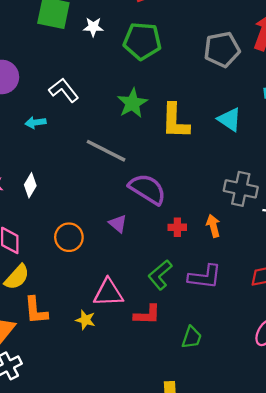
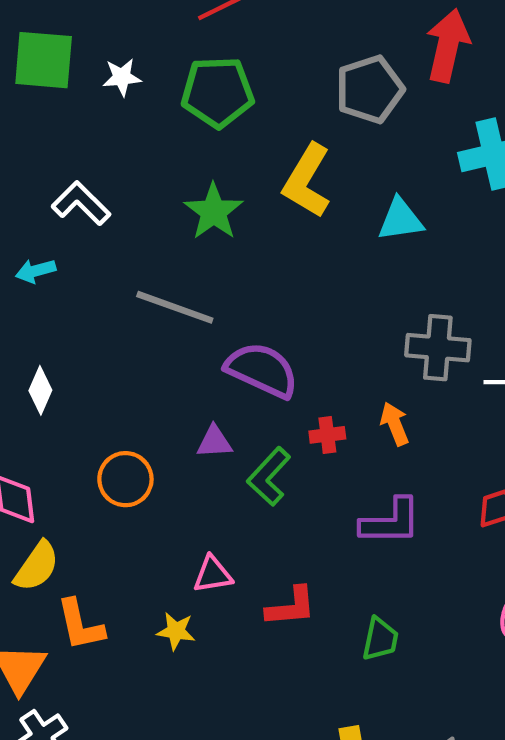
cyan triangle: (230, 120) -> (400, 220), turned -35
yellow L-shape: (175, 121) -> (307, 181), moved, turned 36
purple triangle: (118, 224) -> (214, 442), turned -36
green L-shape: (160, 275) -> (269, 476), moved
pink triangle: (108, 293) -> (213, 574), size x0.7

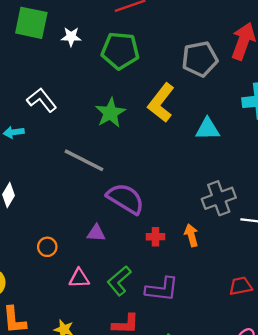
gray cross: (438, 348) -> (219, 198), turned -32
green L-shape: (269, 476) -> (119, 281), moved
orange circle: (125, 479) -> (47, 247), size x0.7
purple L-shape: (391, 522) -> (162, 289), moved
pink triangle: (213, 574) -> (79, 278), moved

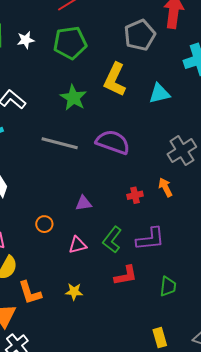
purple semicircle: (126, 199) -> (113, 142), moved

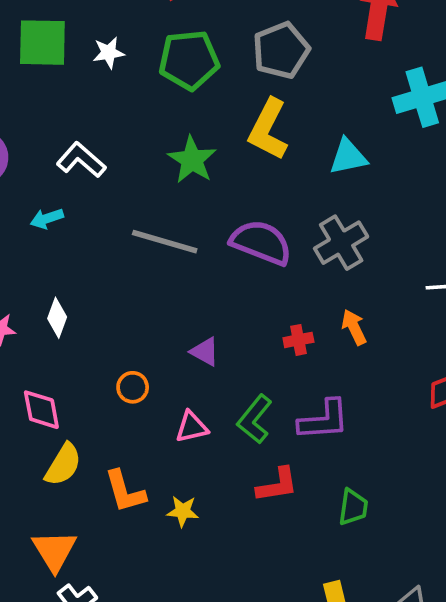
gray pentagon: (140, 35) -> (281, 50), moved
gray cross: (182, 151) -> (341, 243), moved
purple triangle: (84, 203) -> (205, 352), turned 36
orange L-shape: (30, 293) -> (125, 491), moved

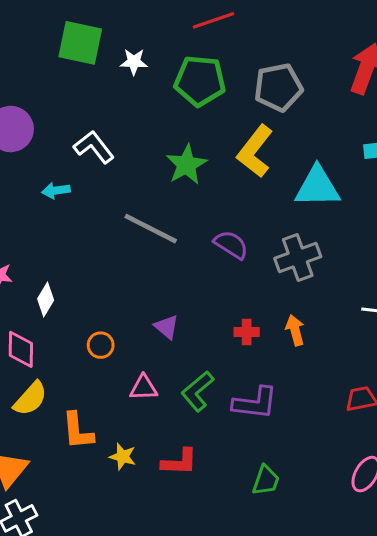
cyan triangle: (348, 157) -> (317, 187), size x1.4
purple semicircle: (261, 242) -> (231, 245), size x0.7
white diamond: (57, 318) -> (46, 300), moved
red L-shape: (277, 485) -> (179, 462), moved

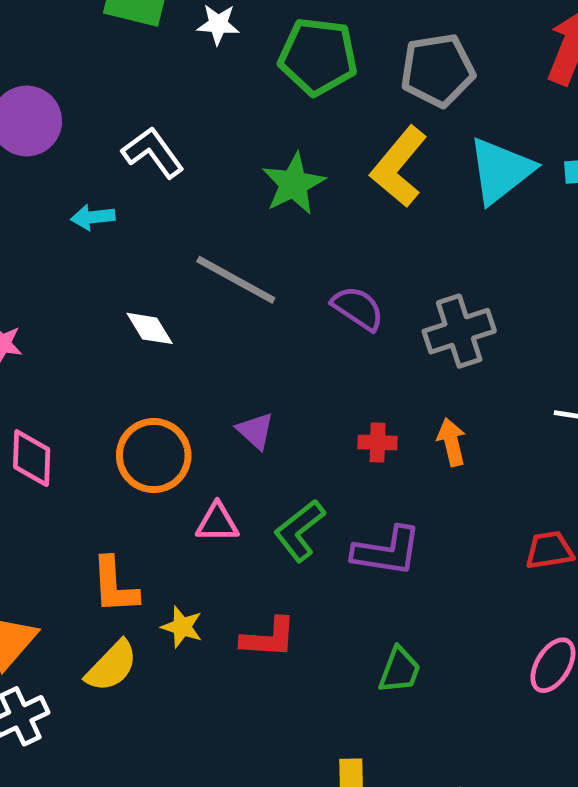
cyan triangle: (317, 187) -> (501, 171), moved, turned -39
white diamond: (46, 300) -> (150, 328), moved, turned -64
orange circle: (101, 345) -> (154, 456), size x1.8
yellow semicircle: (30, 399) -> (112, 666), moved

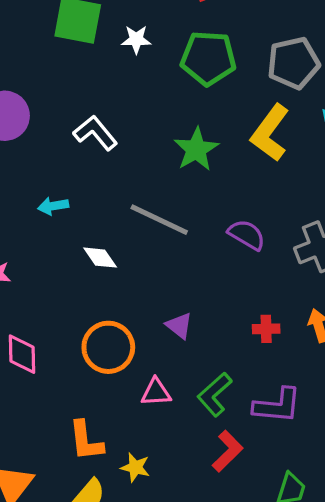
cyan arrow: (93, 217) -> (53, 206), moved
red L-shape: (269, 638) -> (228, 451), moved, turned -45

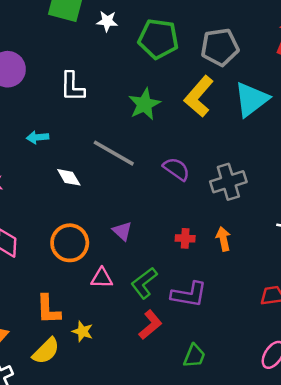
white L-shape: (95, 133) -> (72, 87), turned -144

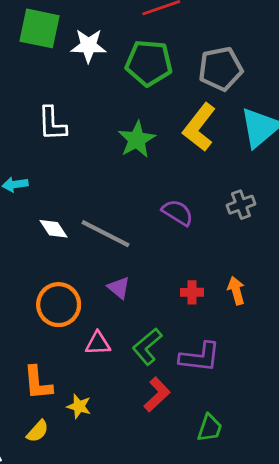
white star: (107, 21) -> (88, 46), size x1.4
gray line: (114, 153) -> (105, 234), moved
gray cross: (228, 182) -> (241, 205), moved, size x0.7
yellow semicircle: (46, 351) -> (38, 431), size x0.7

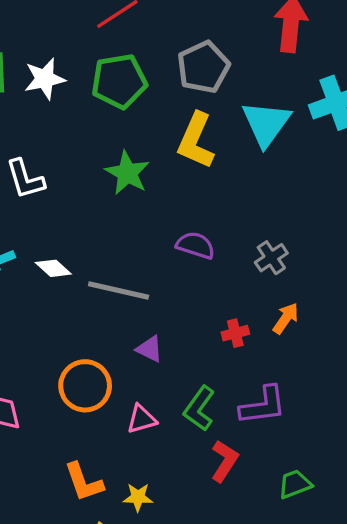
gray cross: (241, 205) -> (271, 258), moved
white diamond: (54, 229) -> (53, 268), moved
orange arrow: (236, 291) -> (286, 318), turned 64
green trapezoid: (210, 428) -> (295, 484), turned -116

